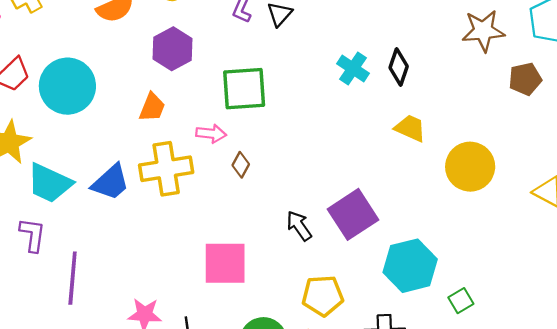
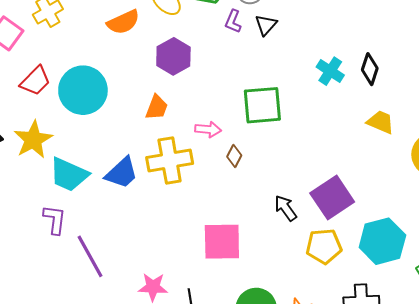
green square: (244, 89) -> (262, 105), moved
purple line: (73, 278) -> (90, 256), turned -33
yellow pentagon: (323, 296) -> (324, 246), moved

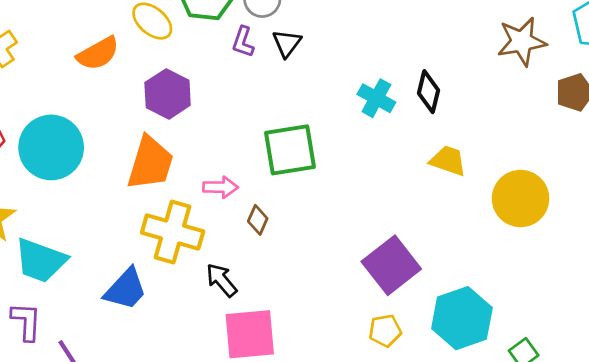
orange trapezoid: (157, 107) -> (150, 163), size x1.6
yellow cross: (170, 160) -> (173, 232), turned 30
blue trapezoid: (122, 173) -> (126, 289), moved
black arrow: (286, 208) -> (222, 280), moved
yellow pentagon: (324, 246) -> (385, 331), size x0.7

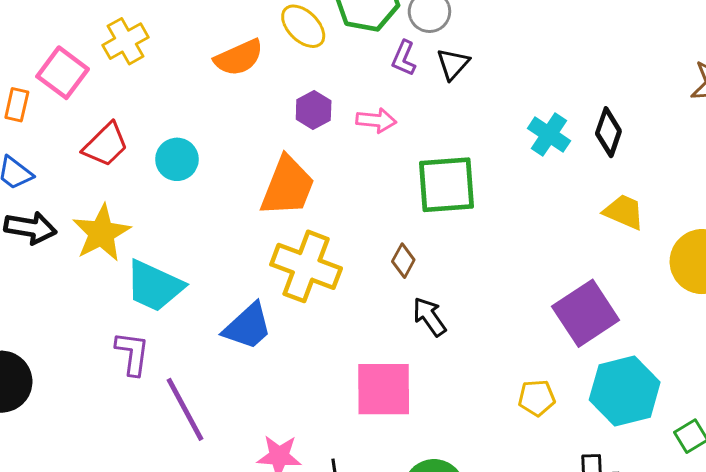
purple hexagon: (168, 94) -> (314, 110), size x0.7
cyan circle: (51, 147) -> (177, 159), size x0.6
pink arrow: (220, 187) -> (376, 120), moved
purple square: (391, 265) -> (586, 313), moved
black arrow: (222, 280) -> (429, 317), moved

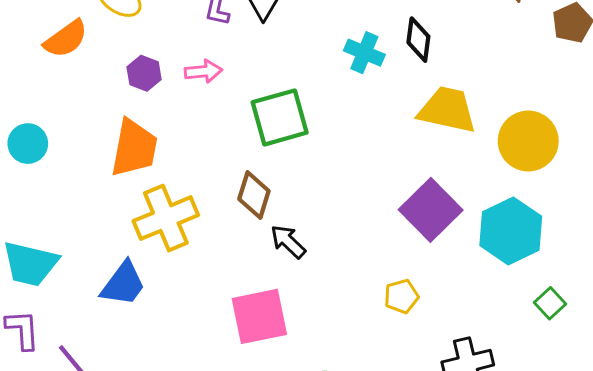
yellow trapezoid: (624, 212) -> (447, 110), size x1.5
brown diamond: (403, 261) -> (254, 195), size x1.5
yellow cross: (306, 266) -> (166, 218), turned -32
cyan hexagon: (625, 391) -> (511, 231), moved

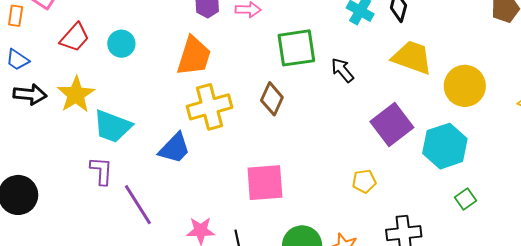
black arrow: (288, 242) -> (342, 70), moved

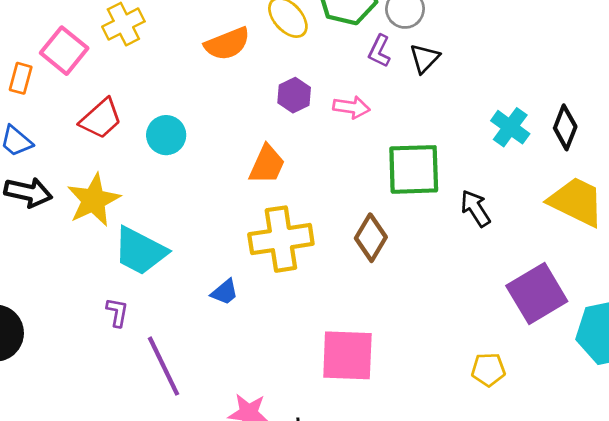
orange trapezoid: (194, 56) -> (267, 164), size x0.7
blue trapezoid: (175, 148) -> (225, 292), size x0.6
purple L-shape: (101, 171) -> (117, 312), size x0.7

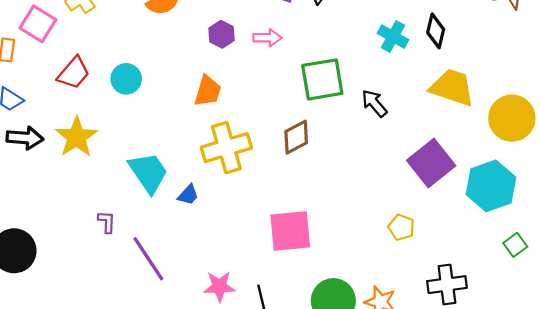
brown diamond: (371, 238) -> (296, 137), turned 39
cyan trapezoid: (140, 251) -> (148, 172), moved, turned -144
yellow pentagon: (488, 370) -> (401, 227), turned 30

